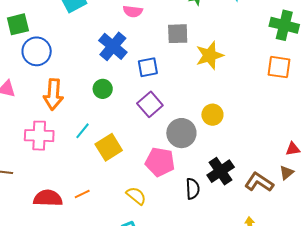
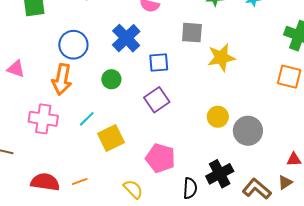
blue circle: (37, 51) -> (73, 45), moved
gray circle: (181, 133) -> (248, 131), moved

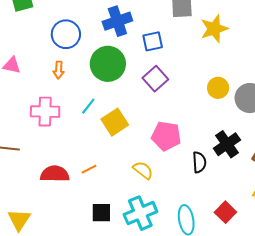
blue cross: (126, 38) -> (117, 21), turned 32
orange arrow: (62, 79) -> (59, 70), size x0.6
green circle: (111, 79) -> (108, 64), size x1.8

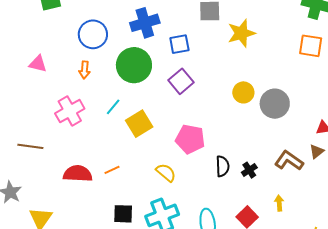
pink cross: (45, 112) -> (70, 111), turned -32
black cross: (227, 144) -> (249, 170), moved, size x0.6

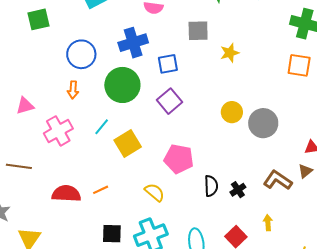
yellow star: (241, 33) -> (230, 53), size x0.7
pink triangle: (38, 64) -> (25, 106), moved, turned -30

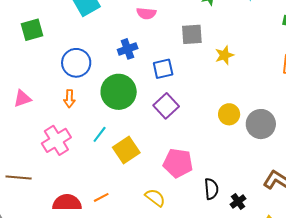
blue cross: (133, 43) -> (128, 49), size x0.7
pink triangle: (25, 106) -> (22, 99), moved
black cross: (238, 190) -> (238, 202), moved

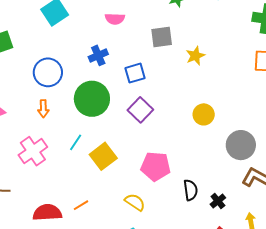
gray circle: (261, 124) -> (241, 145), moved

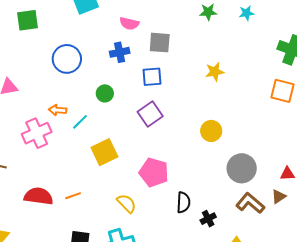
pink semicircle: (115, 19) -> (129, 23), moved
gray square: (162, 37) -> (160, 43), moved
green circle: (92, 99) -> (105, 93), size x0.5
orange arrow: (43, 109) -> (58, 110), moved, turned 84
cyan line: (76, 142) -> (80, 122), moved

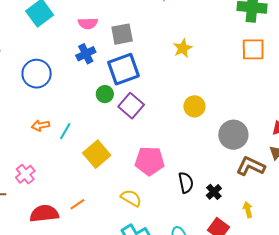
blue square: (152, 77) -> (123, 69), size x1.5
green circle: (105, 93) -> (105, 94), moved
pink cross: (37, 133) -> (25, 174), moved, size x0.7

